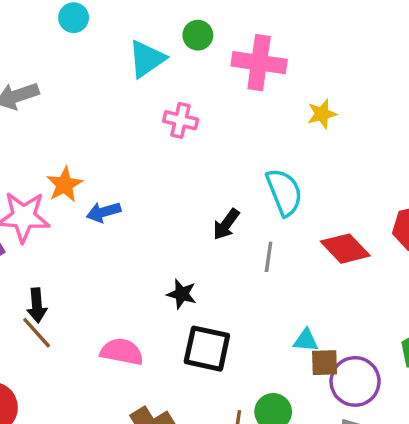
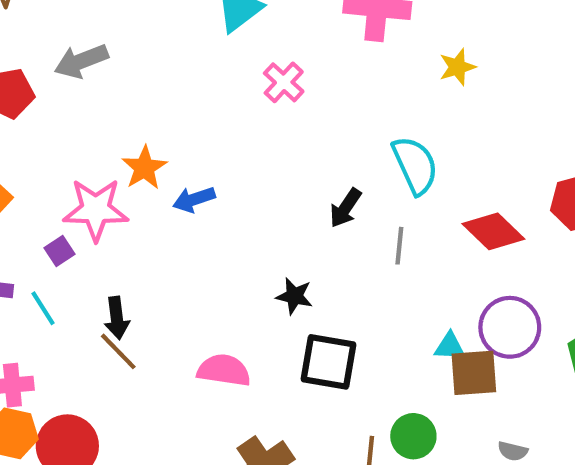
pink cross: (181, 120) -> (284, 82), turned 32
brown square: (324, 363) -> (474, 373), size x1.4
purple circle: (355, 381) -> (510, 327), moved

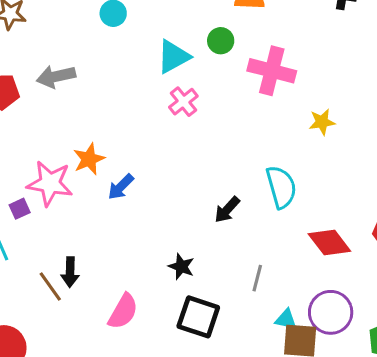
pink cross: (284, 82) -> (183, 102), moved
blue arrow: (194, 199) -> (121, 187), turned -36
gray line: (399, 246) -> (257, 278), moved
black arrow: (117, 318) -> (70, 272), moved
pink semicircle: (224, 370) -> (123, 311), turned 102

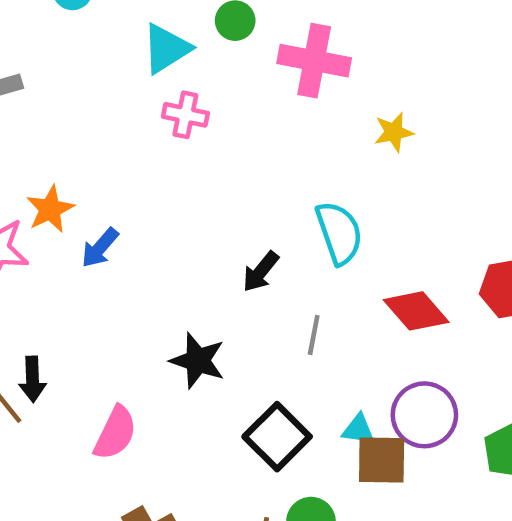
pink cross: (183, 102) -> (185, 115), turned -36
black star: (181, 267) -> (198, 361), size x1.4
gray line: (257, 278) -> (314, 335), moved
black square: (198, 317) -> (277, 437), moved, turned 30

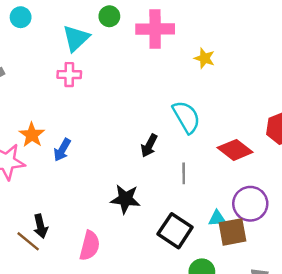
pink cross: (185, 115) -> (69, 75), moved
yellow star: (394, 132) -> (204, 58), turned -30

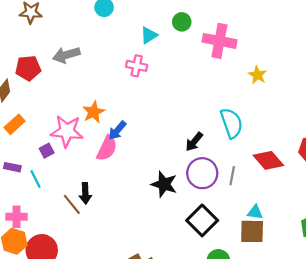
cyan triangle: (76, 38) -> (149, 35), size x0.7
gray line: (184, 173) -> (232, 176), moved
purple circle: (250, 204) -> (202, 173), moved
cyan triangle: (217, 218) -> (255, 212), moved
pink semicircle: (90, 246) -> (107, 148), moved

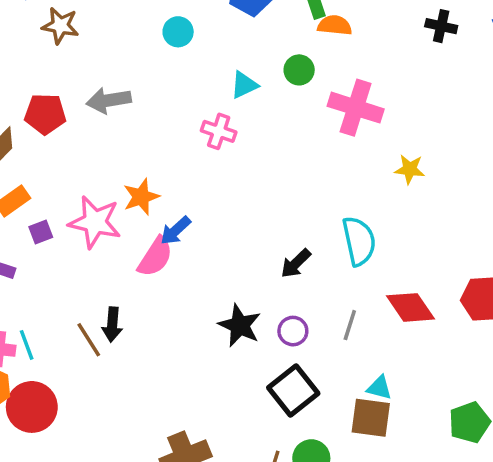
yellow star: (258, 75) -> (410, 169), turned -30
purple square: (47, 151) -> (41, 232), moved
purple circle: (202, 173) -> (293, 331), moved, size x0.6
cyan line: (36, 179) -> (27, 345), moved

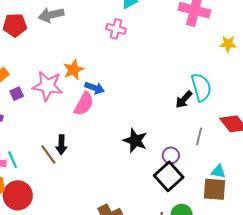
blue arrow: (176, 231) -> (95, 88), turned -114
black arrow: (296, 263) -> (184, 99), moved
purple circle: (293, 331) -> (171, 155), moved

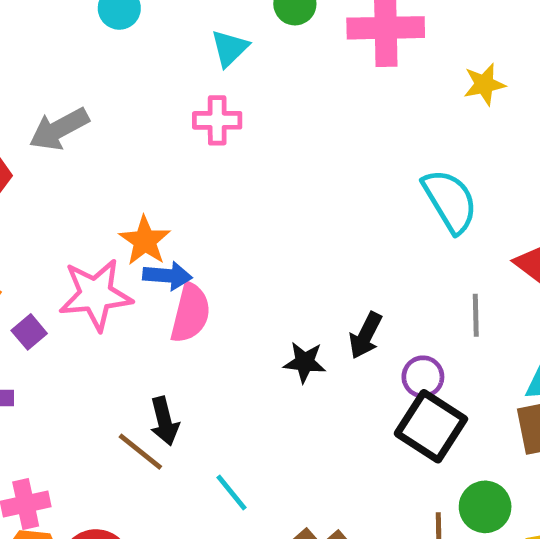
blue arrow: (95, 88) -> (167, 276), moved
black arrow: (184, 99) -> (366, 335), moved
black star: (135, 141) -> (305, 362), moved, size x0.7
cyan line: (13, 160) -> (232, 492), moved

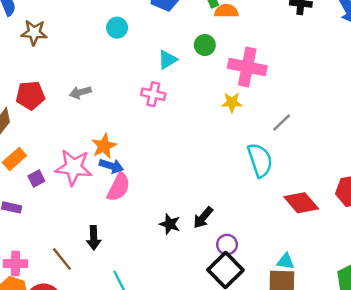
yellow star: (484, 84) -> (232, 103), moved
gray arrow: (59, 129) -> (80, 92), moved, size x0.7
gray line: (476, 315) -> (282, 123), moved, turned 35
brown line: (140, 452) -> (62, 259), moved

